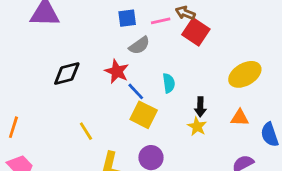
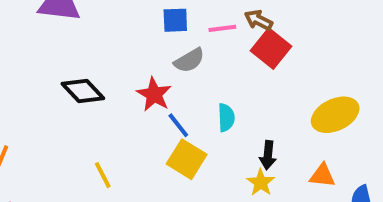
black diamond: (67, 74) -> (83, 91), turned 56

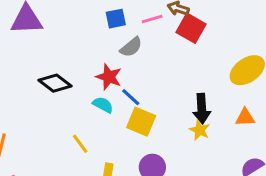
cyan semicircle: (226, 118) -> (103, 105), moved, turned -50
black arrow: (268, 155) -> (202, 109), size x1.4

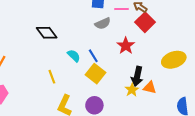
red star: (109, 77) -> (126, 46), moved
orange triangle: (245, 117) -> (150, 88), moved

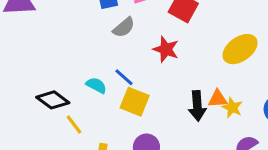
black diamond: (47, 33) -> (53, 100), moved
black arrow: (137, 76) -> (197, 106), moved
yellow star: (132, 90) -> (232, 108), moved

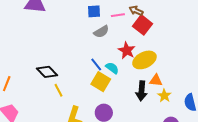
yellow ellipse: (240, 49) -> (144, 60), moved
cyan semicircle: (96, 85) -> (112, 68), moved
orange triangle: (218, 99) -> (156, 80), moved

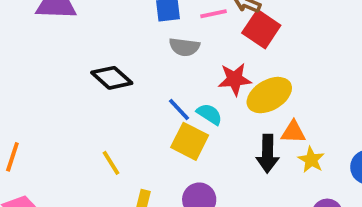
gray semicircle: (101, 32) -> (184, 47), turned 42
red star: (127, 50) -> (235, 79), turned -30
black diamond: (47, 72) -> (112, 78), moved

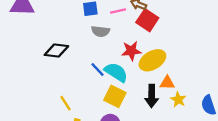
black diamond: (112, 78) -> (56, 50), turned -35
cyan semicircle: (209, 114) -> (116, 72), size x1.5
yellow square: (190, 141) -> (115, 96), moved
yellow line: (111, 163) -> (66, 103), moved

